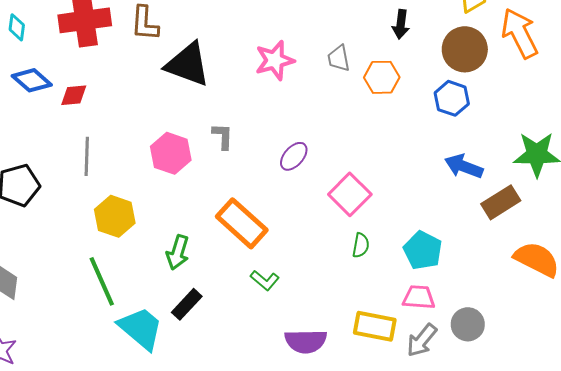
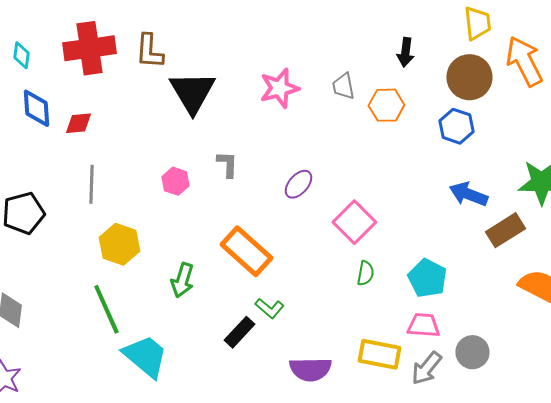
black triangle: (188, 64) -> (192, 92), turned 39
blue diamond: (32, 80) -> (36, 108), turned 45
pink hexagon: (171, 153) -> (175, 181), size x0.7
black rectangle: (187, 304) -> (239, 332), moved

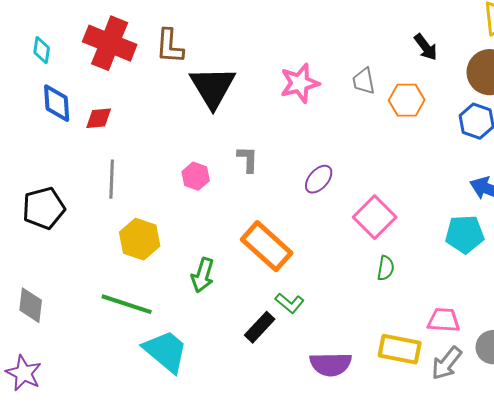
red cross: (89, 48) -> (110, 43), turned 30
black arrow: (405, 52) -> (426, 47), turned -44
cyan pentagon: (427, 278) -> (465, 234), moved, turned -30
green line: (106, 309) -> (127, 304), turned -48

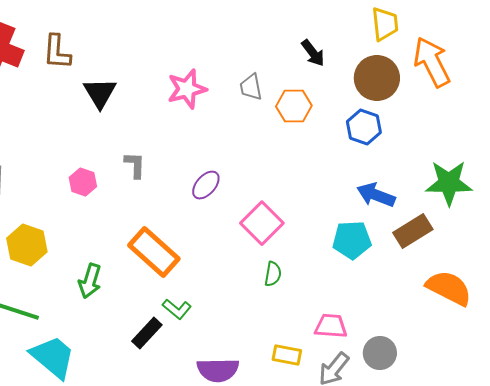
black triangle: (213, 87) -> (100, 93), size x0.7
yellow rectangle: (400, 349) -> (287, 355), size x0.7

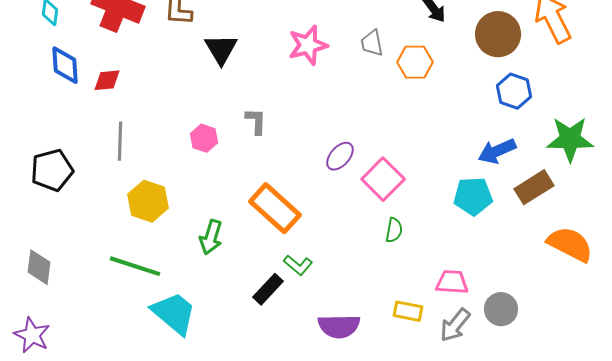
blue hexagon: (364, 127) -> (514, 91), moved
purple ellipse: (206, 185) -> (340, 156), moved
blue arrow: (376, 195) -> (497, 151), turned -45

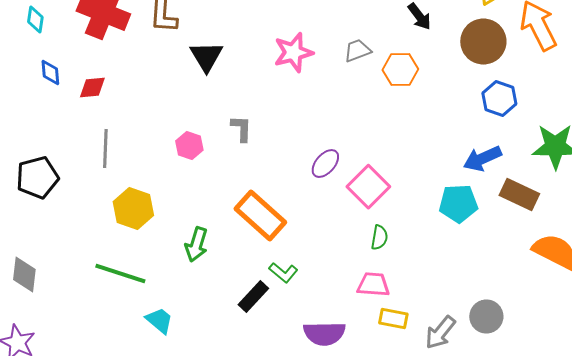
gray trapezoid: (372, 43) -> (357, 50), turned 80
blue diamond: (65, 65) -> (50, 72), size x0.7
brown rectangle: (534, 187) -> (519, 194), turned 57
pink trapezoid: (452, 282) -> (373, 284), moved
cyan trapezoid: (174, 313) -> (159, 320), size x0.6

